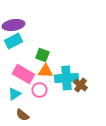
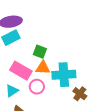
brown cross: (80, 85) -> (80, 94), moved

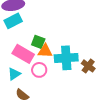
green square: (40, 52) -> (38, 42), moved
brown cross: (80, 94) -> (88, 66), moved

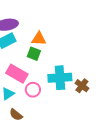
green square: (38, 42) -> (34, 54), moved
orange triangle: (45, 51) -> (39, 39), moved

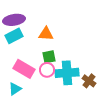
green square: (34, 54) -> (49, 57), moved, turned -32
pink circle: (33, 90) -> (47, 70), moved

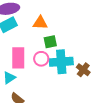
green square: (49, 57) -> (50, 42), moved
pink rectangle: (24, 69) -> (18, 58), turned 60

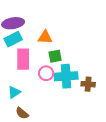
pink rectangle: (18, 58) -> (23, 59), moved
brown cross: (83, 70) -> (88, 84), turned -32

